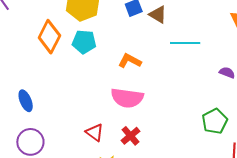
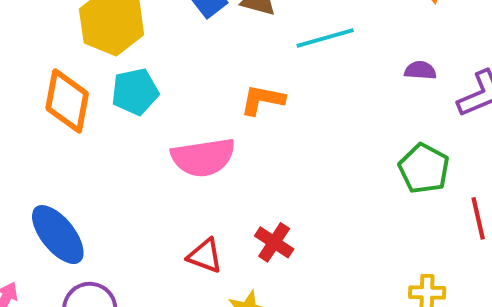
orange L-shape: (130, 61) -> (262, 100), moved
pink semicircle: (127, 98) -> (203, 157), moved
blue ellipse: (26, 101) -> (58, 235), size x1.5

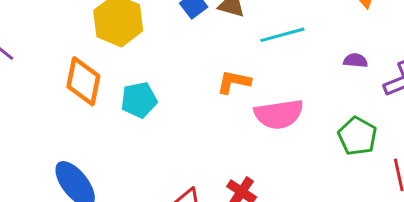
cyan pentagon: (135, 92) -> (139, 100), moved
pink semicircle: (203, 157) -> (279, 114), moved

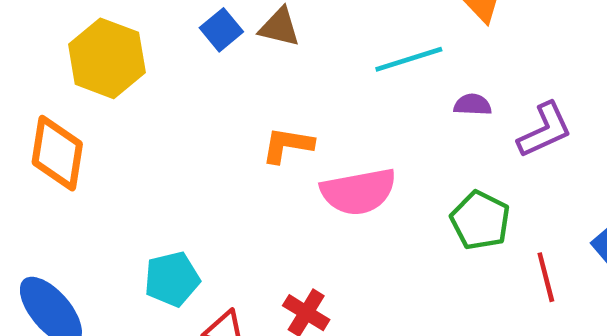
cyan line: (282, 35) -> (409, 59), moved
cyan pentagon: (139, 100) -> (172, 279), moved

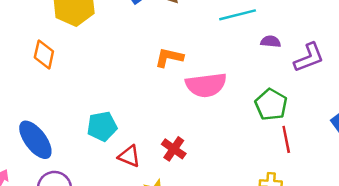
orange diamond: (57, 153) -> (44, 54), size x0.7
red line: (546, 277) -> (286, 139), moved

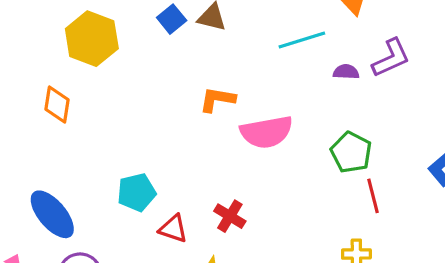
purple L-shape: (309, 58) -> (391, 58), moved

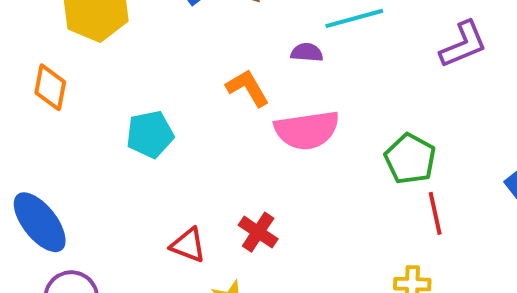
purple semicircle: (346, 72) -> (307, 52), moved
orange L-shape: (217, 99) -> (248, 88), turned 48
cyan pentagon: (136, 192) -> (150, 134), moved

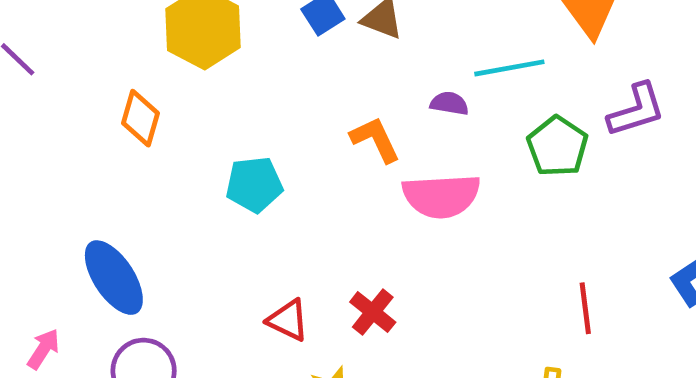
green pentagon: (410, 159) -> (557, 146), moved

